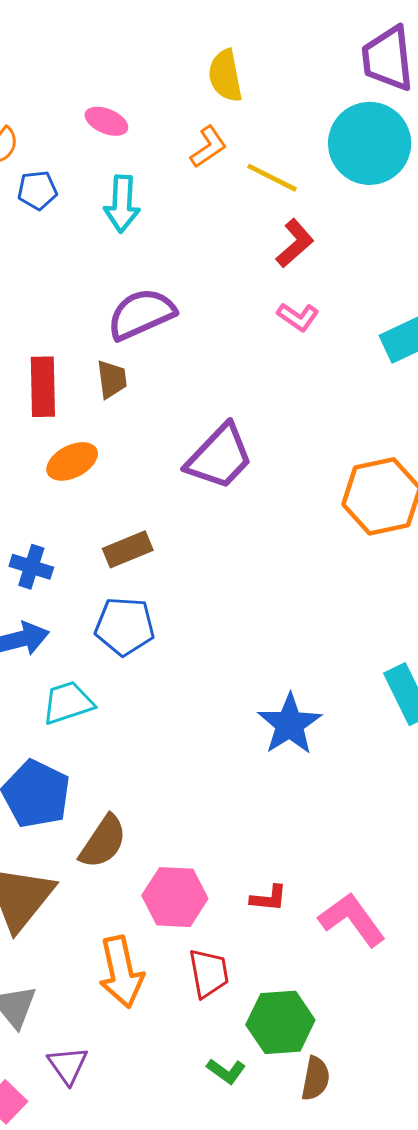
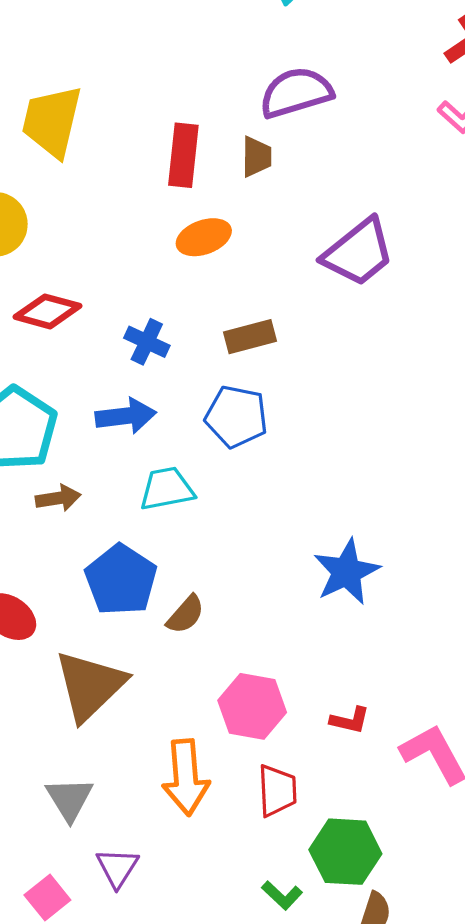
blue star: (290, 724) -> (347, 572), moved
brown semicircle: (103, 842) -> (186, 615), moved, size x0.7

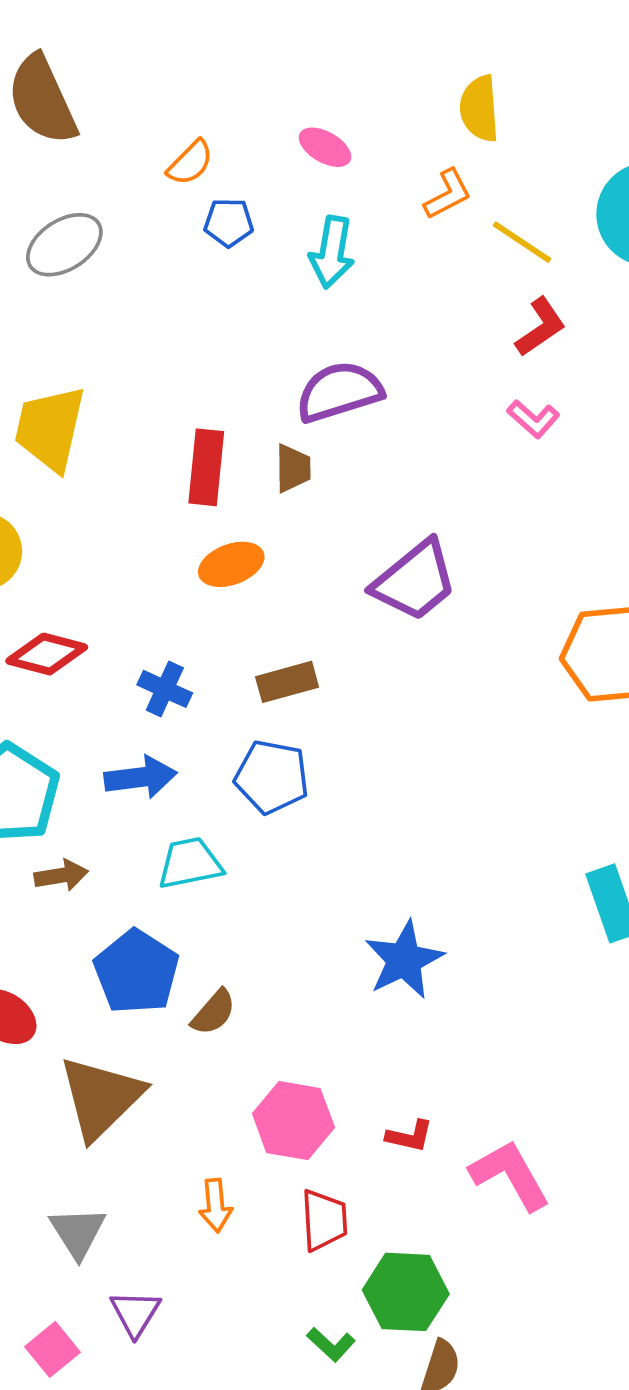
orange arrow: (186, 777) -> (216, 1205), size x0.6

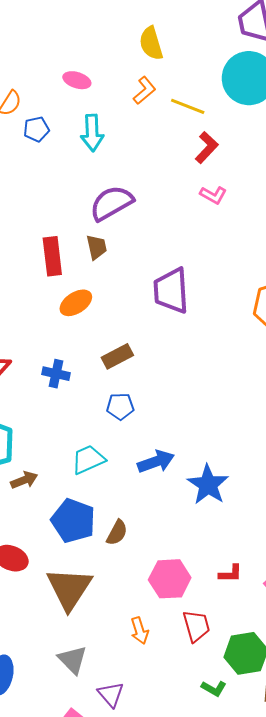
purple trapezoid: (415, 581) -> (171, 291), turned 138
blue arrow: (141, 777) -> (156, 462), moved
blue pentagon: (272, 777) -> (120, 406), size x0.7

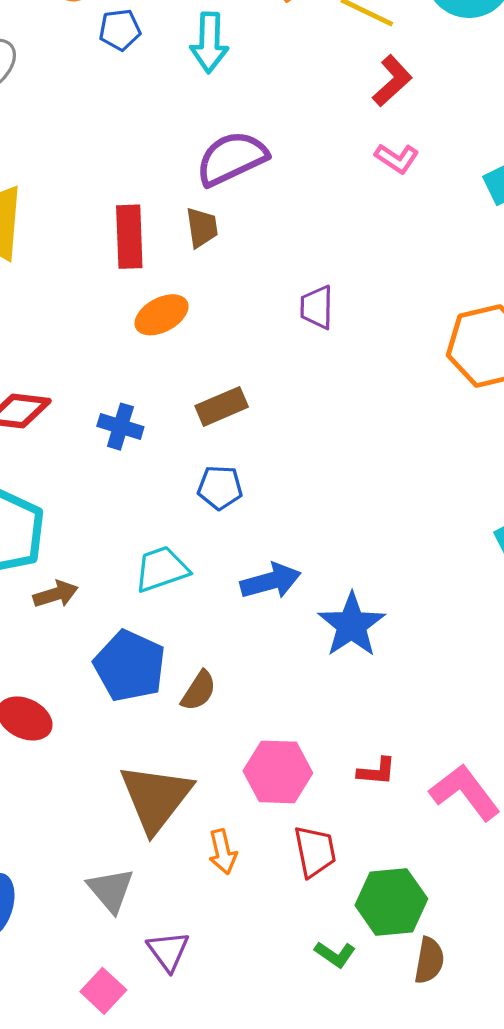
purple trapezoid: (171, 291) -> (317, 307), size x0.6
brown triangle: (69, 589) -> (156, 798), moved

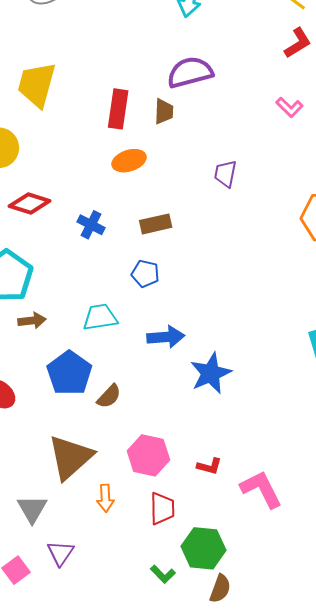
pink L-shape: (397, 158) -> (289, 107), moved

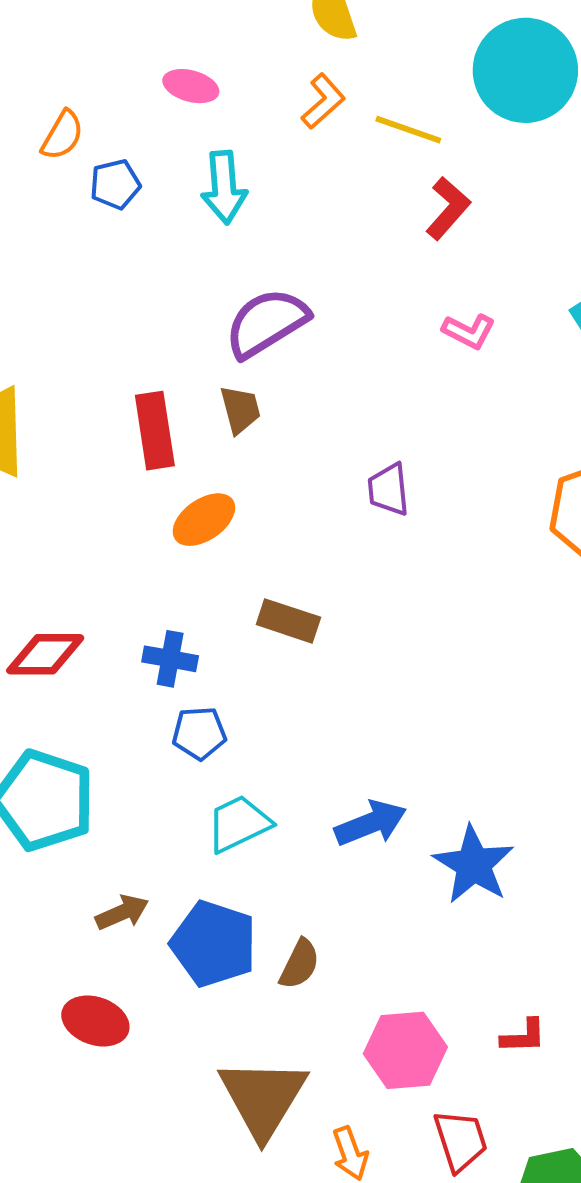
brown rectangle: (156, 224) -> (288, 621), turned 48
blue pentagon: (145, 274) -> (199, 733), moved
brown arrow: (32, 321) -> (122, 912), moved

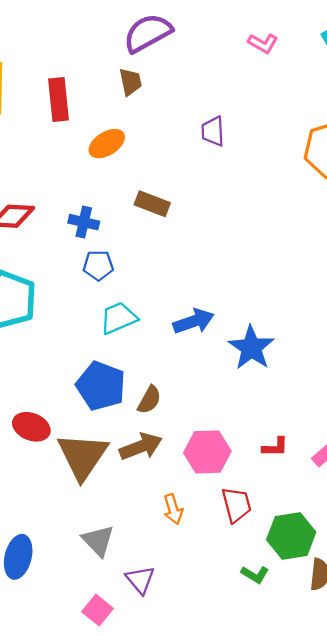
red rectangle: (155, 431) -> (58, 99), moved
brown arrow: (122, 912) -> (141, 447), moved, size x1.4
brown triangle: (263, 1098) -> (83, 456), moved

